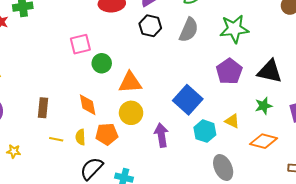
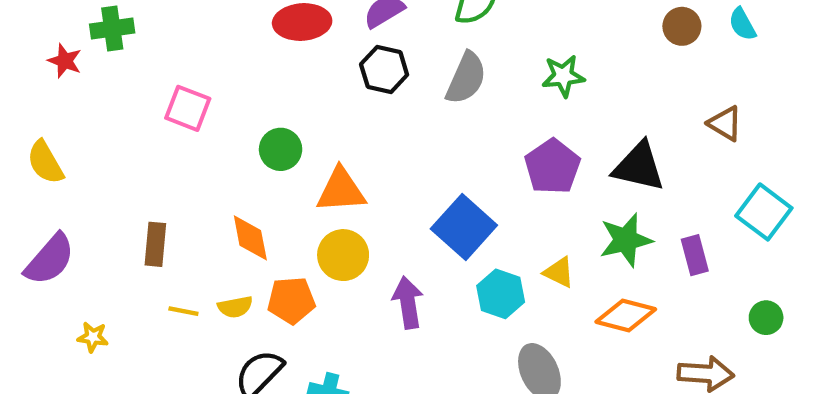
green star: (234, 29) -> (563, 76), size x0.7
pink square: (80, 44) -> (188, 108), moved, turned 35
green star: (264, 106) -> (626, 240), size x1.4
yellow semicircle: (80, 137) -> (235, 307), turned -98

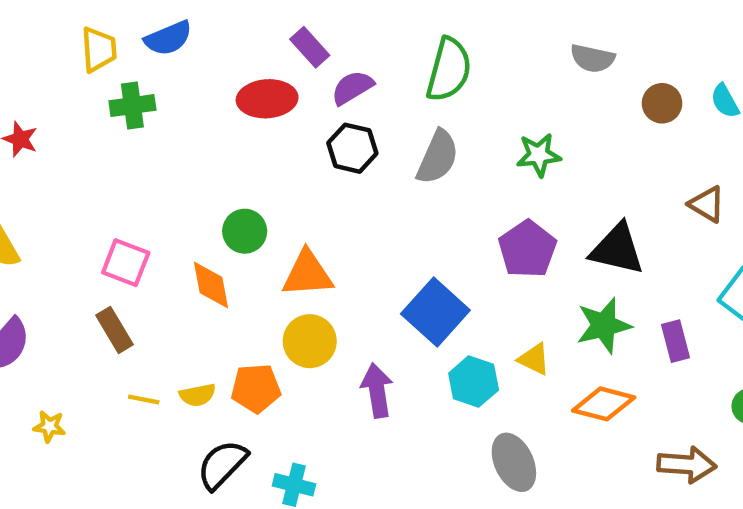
green cross: (112, 28) -> (132, 106), moved
pink square: (188, 108) -> (126, 263), moved
orange diamond: (250, 238) -> (211, 285), moved
brown rectangle: (155, 244) -> (114, 330), turned -36

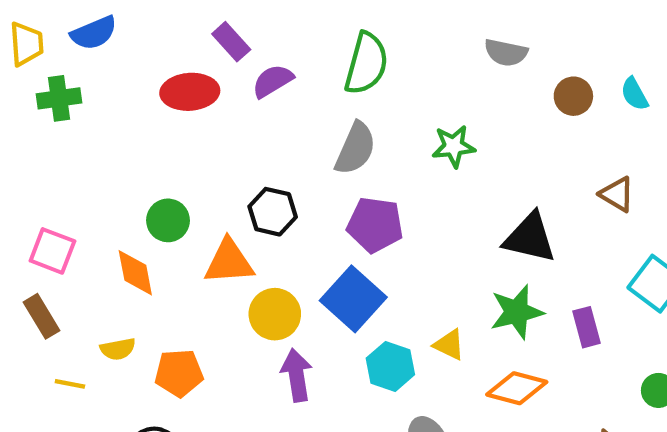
black hexagon: (352, 148) -> (273, 212), moved
purple pentagon: (527, 249) -> (375, 225), moved, turned -30
yellow circle: (310, 341) -> (275, 314), moved
yellow semicircle: (198, 395) -> (118, 349), moved

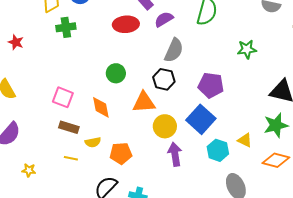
gray semicircle: (355, 148) -> (174, 50), moved
green circle: (168, 220) -> (116, 73), moved
brown rectangle: (42, 316) -> (69, 127), moved, turned -42

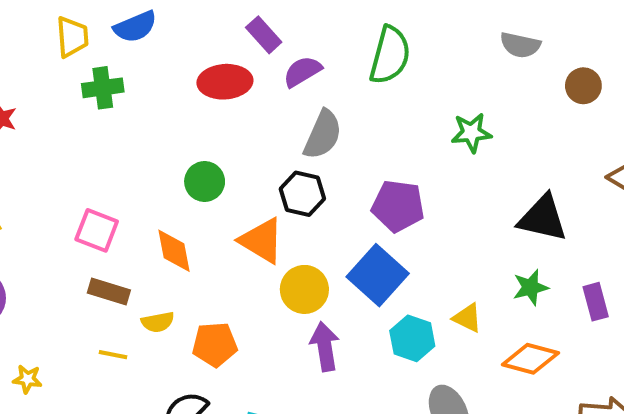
orange triangle: (144, 102) -> (262, 241), turned 35
green star: (276, 125) -> (530, 287), size x0.7

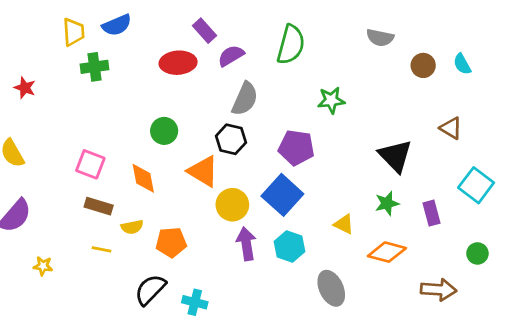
green star: (471, 133) -> (331, 100), moved
black triangle: (543, 218) -> (395, 156), turned 33
cyan hexagon: (412, 338) -> (289, 246), moved

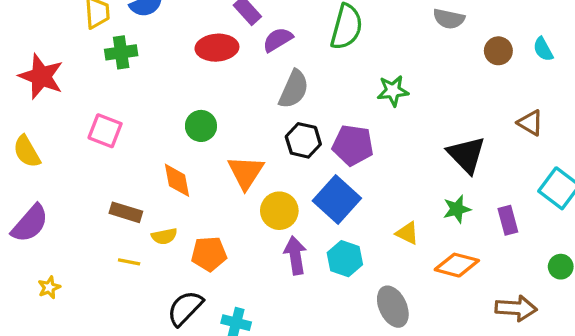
red star: (25, 88) -> (41, 76), size x1.8
black hexagon: (231, 139) -> (303, 140), moved
pink square: (90, 164) -> (105, 131), moved
orange triangle: (203, 171) -> (246, 172), turned 32
yellow star: (43, 266) -> (49, 287), moved, turned -30

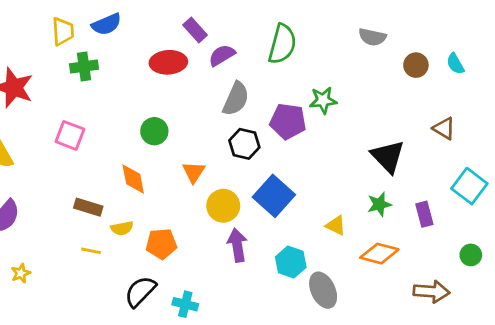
purple pentagon: (353, 145) -> (288, 121), moved
orange triangle: (246, 172) -> (194, 172), size x0.7
cyan hexagon: (345, 259) -> (291, 262), moved

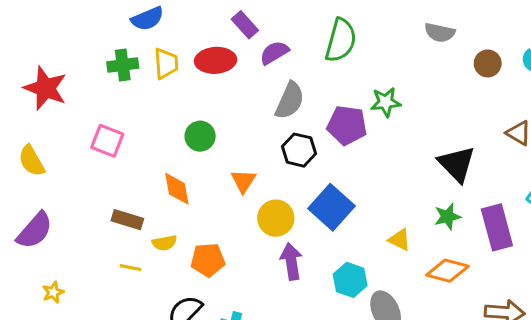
yellow trapezoid: (63, 31) -> (166, 63), moved
purple rectangle: (424, 214) -> (497, 227), size x1.6

